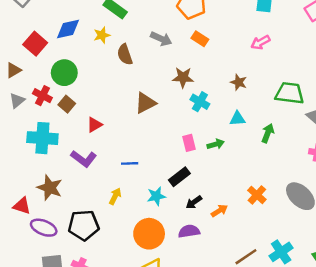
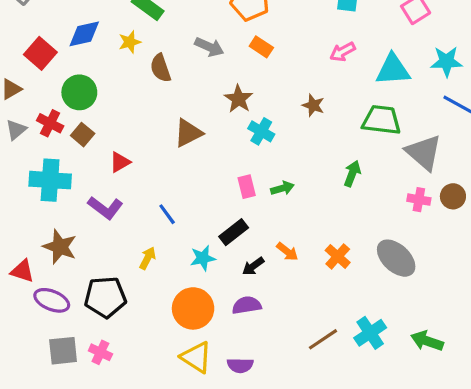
brown star: (183, 77) -> (239, 99), turned 30
cyan triangle: (237, 119) -> (393, 70), moved, size x1.6
blue line: (130, 163) -> (167, 214), turned 56
orange arrow: (219, 211) -> (287, 252), moved, turned 70

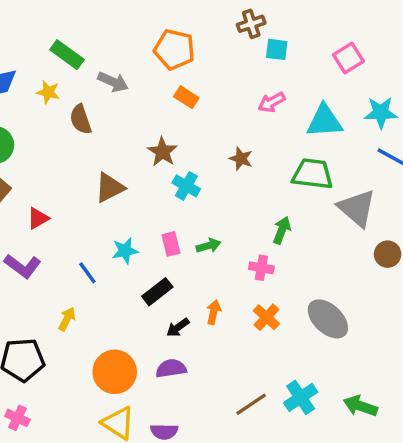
yellow star: (130, 42) -> (48, 92), turned 30
gray arrow: (209, 47) -> (113, 82), moved
pink cross: (419, 200) -> (261, 268), moved
orange arrow: (287, 252) -> (214, 312), turned -115
cyan star: (203, 258) -> (125, 251), moved

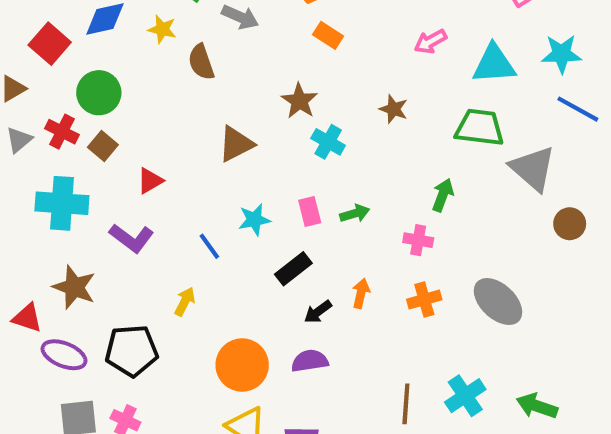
orange cross: (266, 317) -> (424, 299), turned 32
brown line: (251, 404) -> (406, 404), turned -52

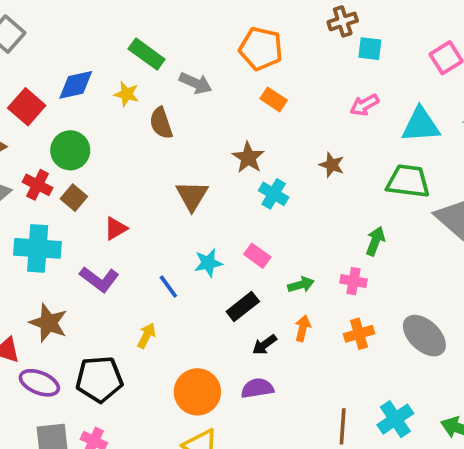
brown triangle: (236, 144) -> (192, 196), turned -32
pink rectangle: (310, 211) -> (257, 256), turned -40
green arrow: (355, 213) -> (301, 285), moved

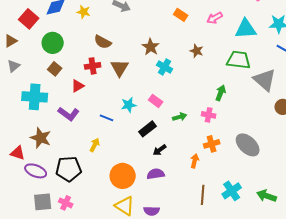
orange rectangle: (274, 99) -> (181, 15), moved
brown semicircle: (161, 123) -> (103, 42), moved, turned -42
red cross: (38, 185) -> (93, 66), moved, turned -35
blue line: (168, 287) -> (107, 118), turned -32
orange arrow: (303, 328) -> (195, 161), moved

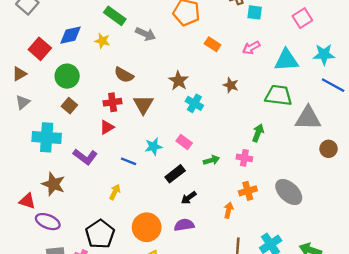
gray triangle: (265, 80) -> (308, 118), turned -40
red triangle: (78, 86) -> (107, 127), moved
black pentagon: (69, 169) -> (100, 234), moved, turned -30

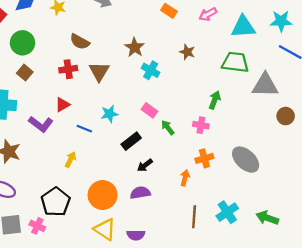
red triangle: (107, 127) -> (63, 105), moved
pink rectangle: (184, 142) -> (149, 110), moved
green arrow: (211, 160) -> (168, 127), turned -112

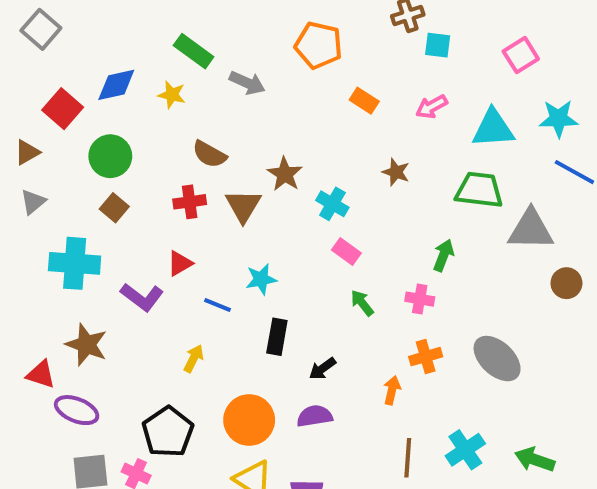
brown star: (135, 47) -> (285, 174), moved
pink rectangle: (149, 110) -> (346, 251), moved
black rectangle: (131, 141) -> (277, 337), moved, turned -42

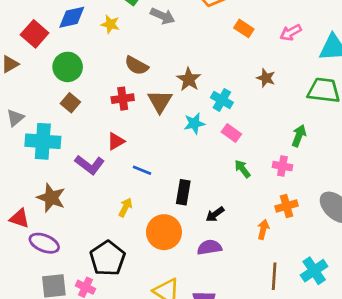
gray triangle: (33, 202) -> (15, 118), moved
cyan star: (261, 279) -> (194, 123), moved
orange circle: (249, 420) -> (164, 232), moved

